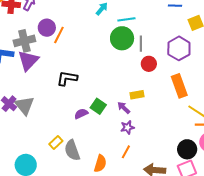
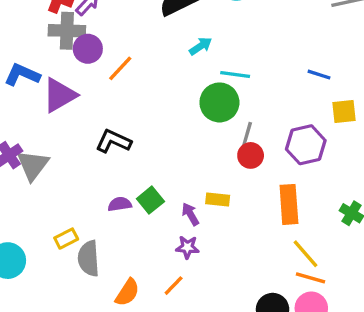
purple circle: (47, 28) -> (88, 49), moved
gray cross: (24, 41) -> (67, 31), moved
gray line: (141, 44) -> (247, 135), moved

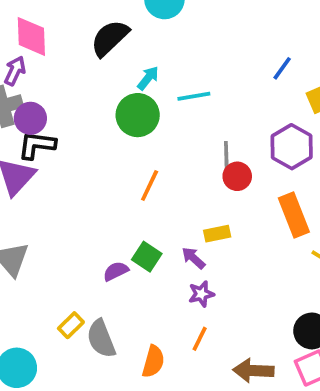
orange line: (120, 68) -> (150, 186), moved
blue line: (319, 75) -> (282, 68), turned -55
green circle: (219, 102) -> (138, 115), moved
black L-shape: (113, 141) -> (37, 145), moved

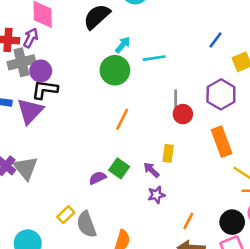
yellow rectangle: (217, 234) -> (168, 153), turned -72
orange line: (200, 339) -> (188, 221), moved

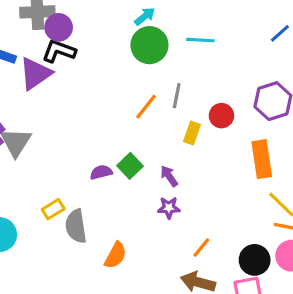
cyan arrow: (123, 45) -> (145, 16), moved
gray line: (176, 100) -> (177, 96), moved
yellow rectangle: (168, 153) -> (192, 133), moved

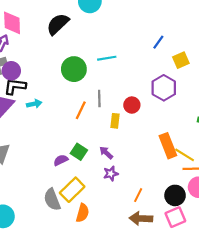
cyan arrow: (145, 16) -> (34, 104), moved, turned 40
orange rectangle: (262, 159) -> (168, 146), moved
yellow rectangle: (53, 209) -> (72, 190), moved, size x1.6

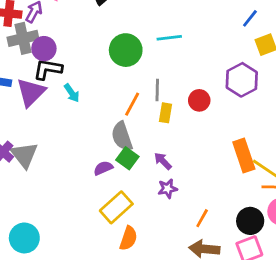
blue line: (158, 42) -> (250, 18), moved
cyan arrow: (34, 104) -> (72, 93), turned 64
yellow rectangle: (115, 121) -> (166, 113), moved
gray semicircle: (52, 200) -> (122, 136), moved

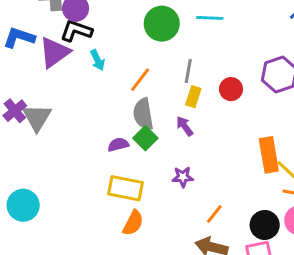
orange line: (132, 104) -> (140, 80), moved
purple arrow: (163, 161) -> (185, 126), moved
yellow rectangle: (116, 207) -> (125, 188), turned 44

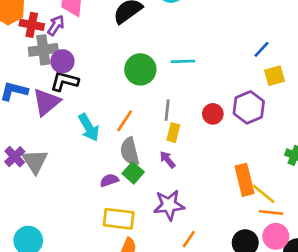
cyan arrow: (98, 60) -> (89, 127), moved, size x1.5
red circle: (231, 89) -> (213, 114), moved
purple star: (183, 177) -> (169, 205), size x1.6
orange line: (214, 214) -> (189, 239), moved

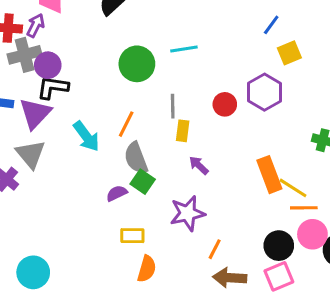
purple arrow: (167, 160) -> (199, 165), moved
gray triangle: (35, 161) -> (31, 154), moved
yellow rectangle: (119, 219) -> (132, 236), size x0.7

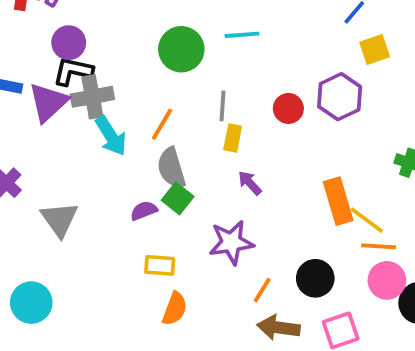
gray cross: (25, 55) -> (92, 97), moved
gray triangle: (31, 154) -> (59, 219), moved
black circle: (279, 246) -> (315, 278), moved

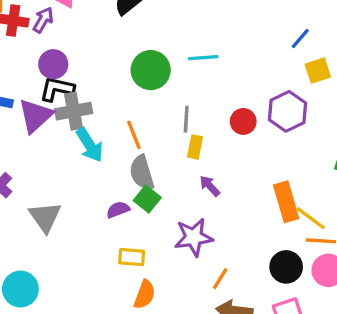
orange line: (162, 124) -> (134, 135), turned -52
black circle: (315, 278) -> (286, 267), moved

